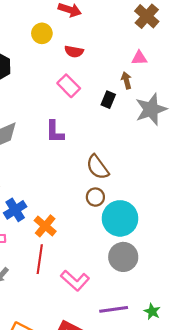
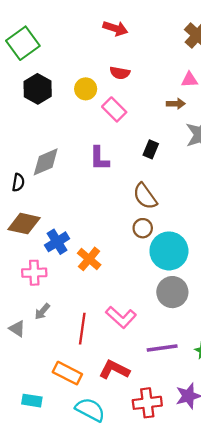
yellow circle: (42, 33) -> (86, 89), moved
brown arrow: (126, 80) -> (176, 104), turned 105
black rectangle: (108, 100) -> (151, 149), moved
red line: (40, 259) -> (82, 329), moved

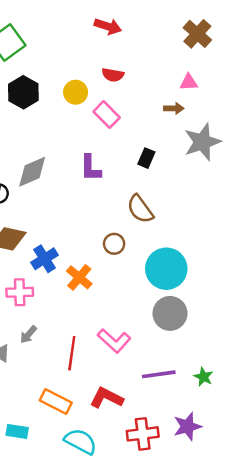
brown circle: (143, 228) -> (114, 244), moved

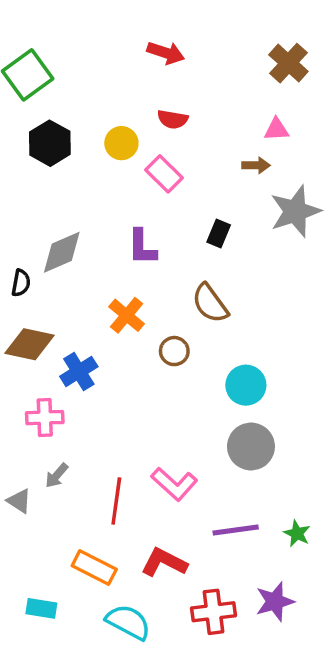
cyan circle: (166, 269) -> (246, 385), size x0.7
orange cross: (79, 277) -> (127, 315), moved

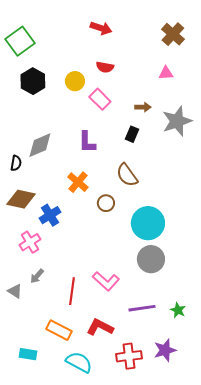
brown arrow: (256, 165) -> (143, 107), moved
cyan circle: (246, 385) -> (148, 223), size x1.4
pink cross: (45, 418) -> (30, 242), turned -30

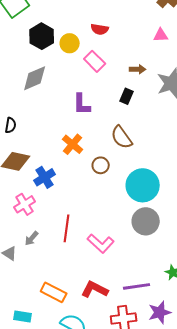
black hexagon: (33, 81) -> (42, 36), moved
gray diamond: (40, 145) -> (35, 78), moved
red line: (72, 291) -> (67, 228), moved
purple line: (142, 308) -> (137, 286), moved

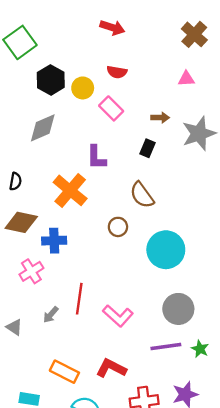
orange cross: (73, 144) -> (70, 190), moved, size x1.4
blue cross: (45, 177) -> (54, 241), turned 30
gray circle: (146, 221) -> (178, 309), moved
gray arrow: (32, 238) -> (51, 315), moved
purple line: (137, 286) -> (166, 347), moved

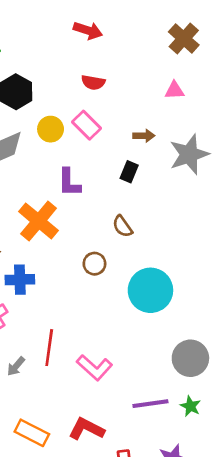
yellow circle: (83, 88) -> (51, 129), moved
brown semicircle: (142, 195) -> (122, 226), size x0.7
gray circle: (178, 309) -> (190, 358), moved

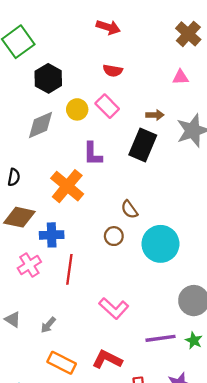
black rectangle: (129, 172) -> (143, 145), size x1.8
brown semicircle: (122, 226) -> (129, 209), moved
brown circle: (94, 264) -> (114, 236), moved
red line: (49, 348) -> (69, 269), moved
gray arrow: (16, 366) -> (48, 325), moved

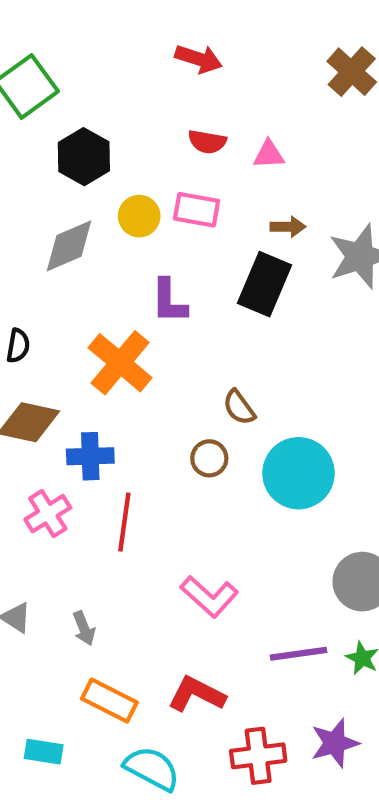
pink triangle: (180, 77) -> (269, 154), moved
pink rectangle: (107, 106) -> (197, 210), turned -35
gray arrow: (48, 325) -> (84, 628), turned -63

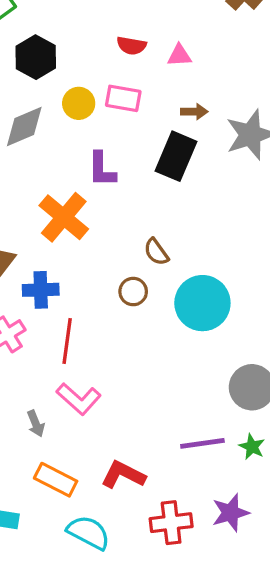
pink L-shape: (209, 596) -> (79, 399), moved

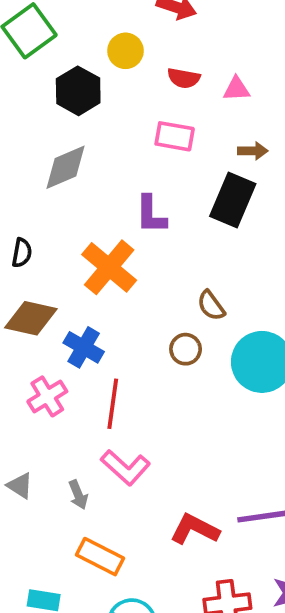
yellow circle: (79, 103) -> (125, 51), moved
blue cross: (41, 290) -> (84, 347), turned 32
red L-shape: (123, 475) -> (195, 529), moved

